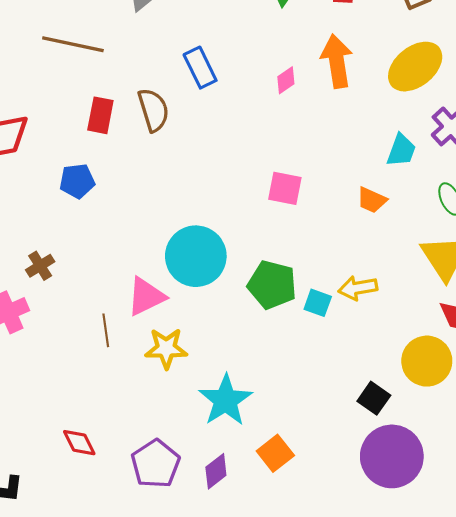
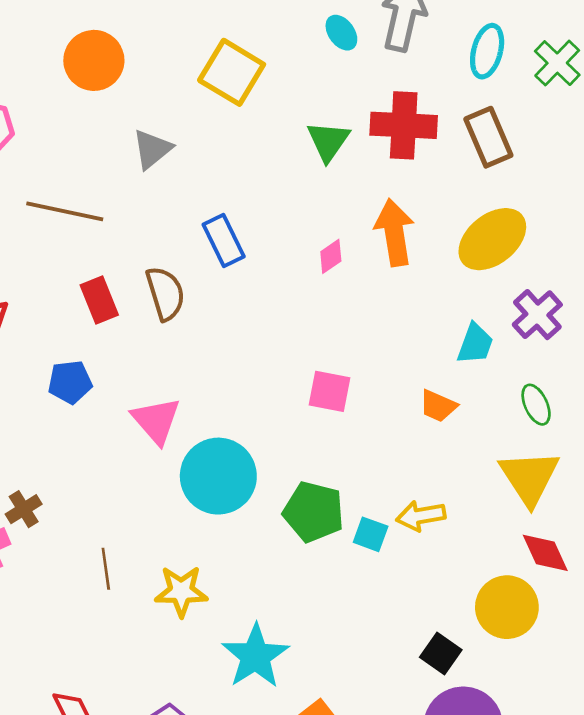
red rectangle: (100, 115) -> (99, 300), turned -33
brown cross: (40, 266) -> (24, 509), moved
pink triangle: (146, 296) -> (156, 420), moved, turned -45

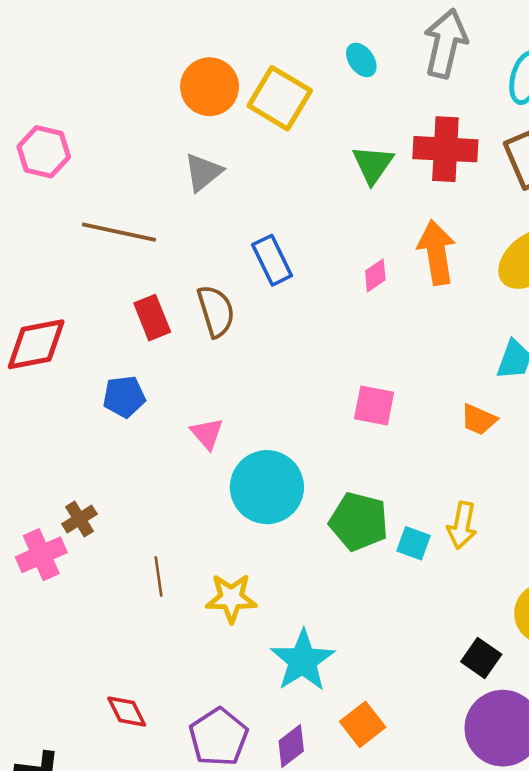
cyan ellipse: (341, 33) -> (361, 60), moved
orange circle: (94, 60) -> (210, 87), moved
pink triangle: (156, 420) -> (207, 434), size x0.7
yellow arrow: (421, 516) -> (462, 525), turned -69

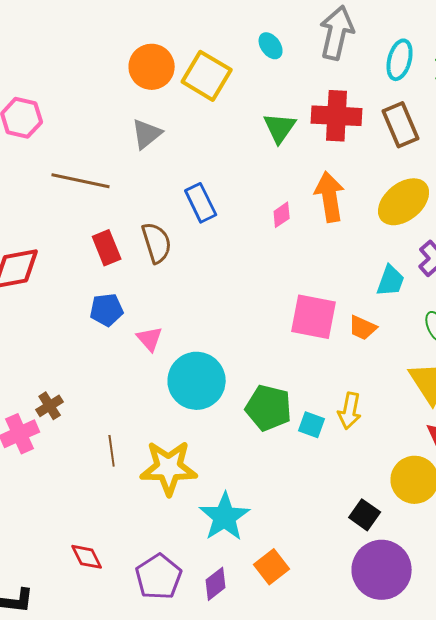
blue pentagon: (124, 397) -> (107, 310), moved
pink square: (374, 406) -> (314, 317), moved, size x1.4
yellow star: (231, 598) -> (169, 468), size x1.4

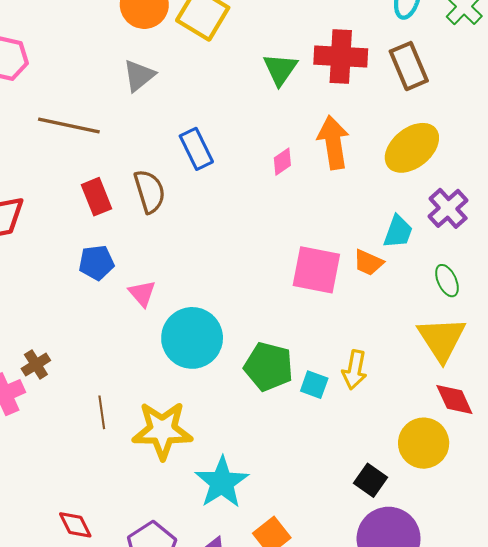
orange trapezoid: (363, 328) -> (368, 263), moved

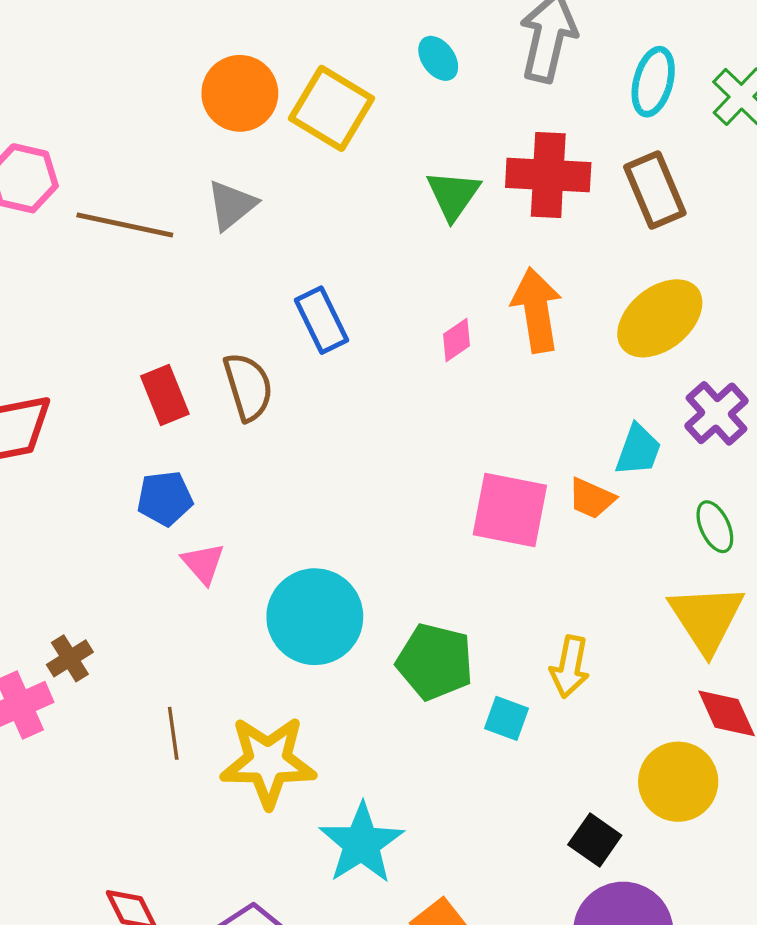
brown line: (69, 126) -> (125, 225), moved
pink triangle: (142, 293) -> (203, 563), moved
cyan square: (314, 385) -> (507, 718), moved

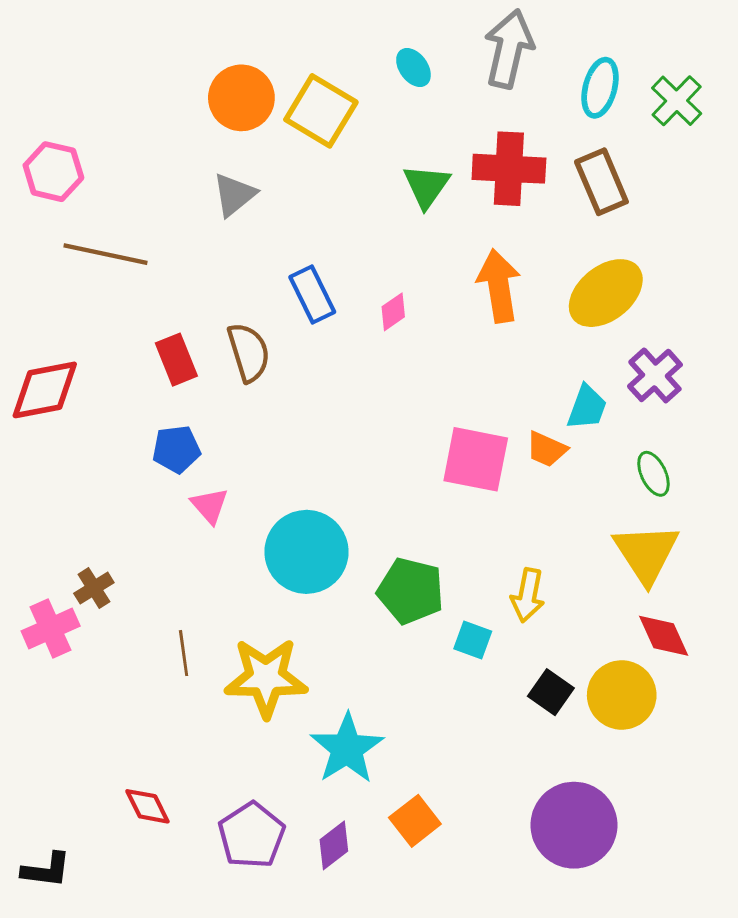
brown line: (125, 225) -> (105, 254), moved
pink diamond: (457, 340) -> (393, 312), moved
black square: (595, 840) -> (551, 692), moved

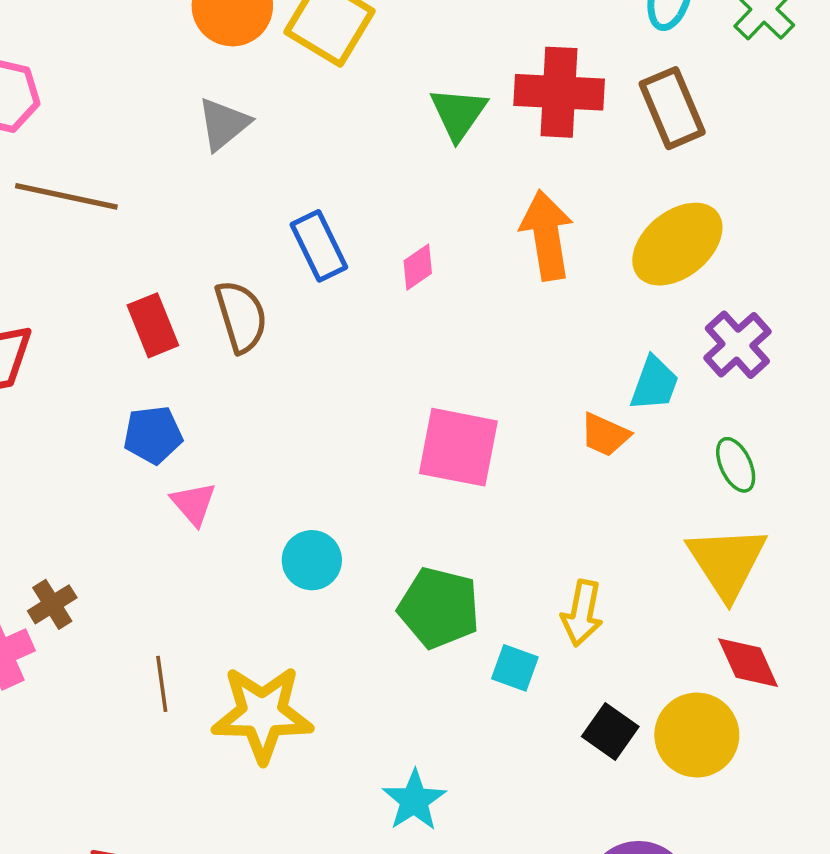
pink square: (476, 459) -> (458, 447), moved
cyan circle: (306, 552) -> (312, 560), size x0.6
cyan star: (347, 749) -> (414, 800), moved, size x0.7

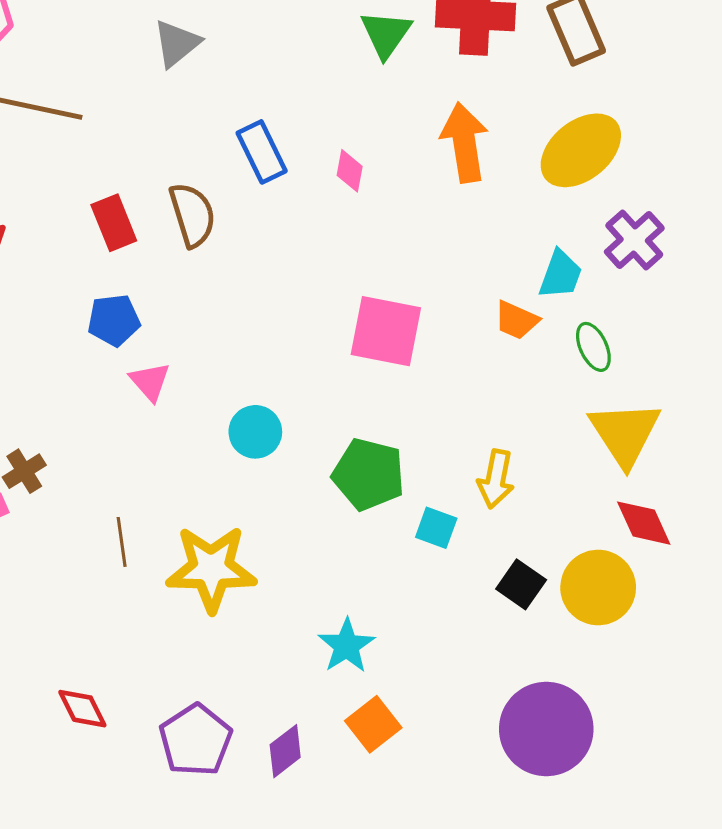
pink diamond: (418, 267) -> (350, 171), turned -45
green ellipse: (736, 465) -> (593, 347), moved

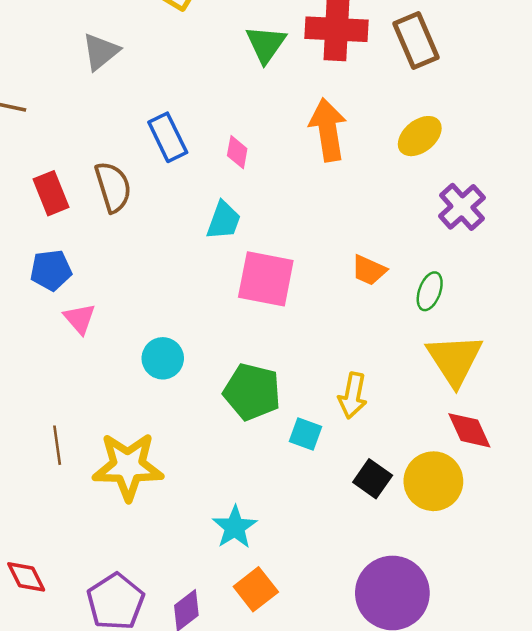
yellow ellipse: (581, 150) -> (420, 136), size x0.7
cyan trapezoid: (560, 275) -> (224, 220), moved
green ellipse: (593, 347) -> (430, 291), turned 45

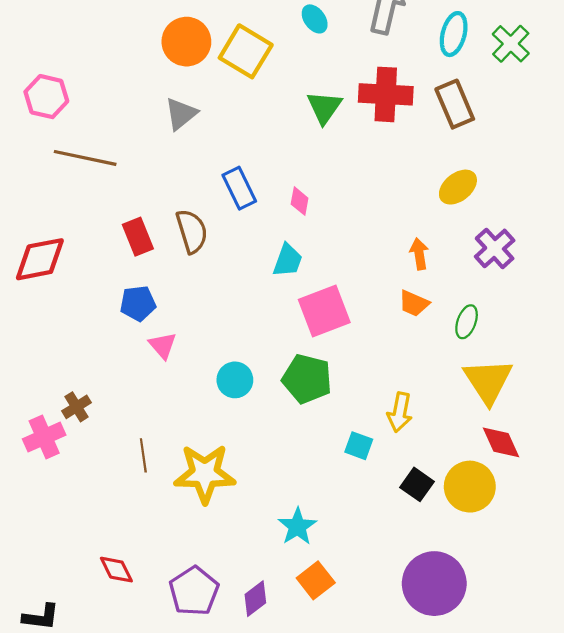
orange arrow: (328, 130) -> (419, 254), moved, size x0.6
pink square: (266, 279) -> (324, 311), turned -32
green pentagon: (252, 392) -> (307, 379), moved

